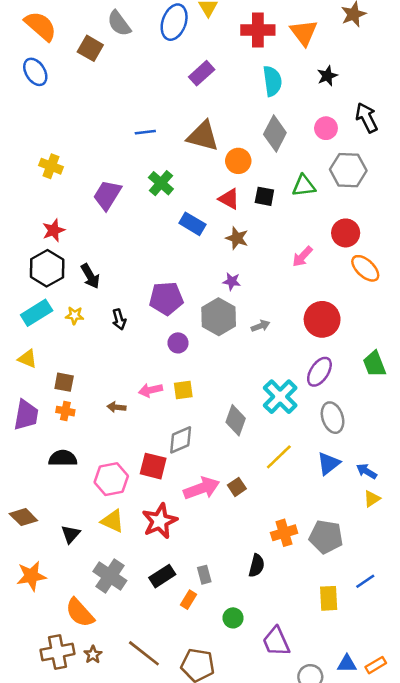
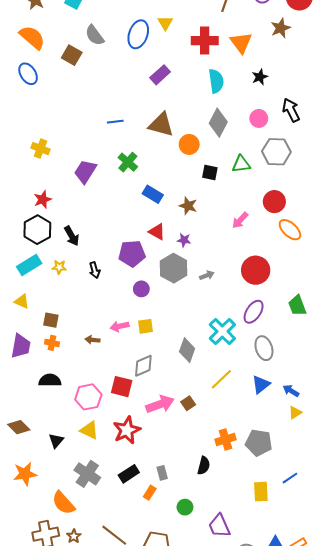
red triangle: (229, 199) -> (157, 232), moved

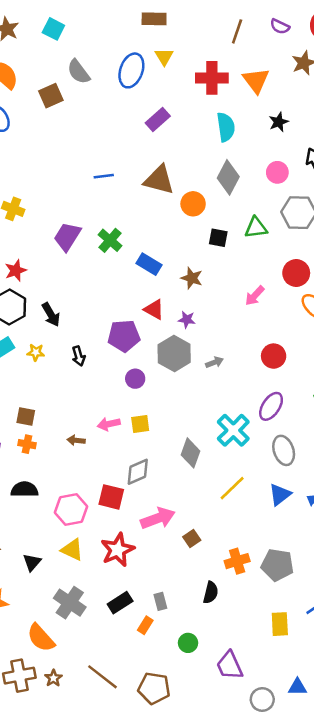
brown square: (72, 55) -> (51, 96), turned 36
green cross: (128, 162) -> (110, 240), moved
red circle: (256, 270) -> (274, 356), size x0.7
brown square: (188, 403) -> (192, 538), moved

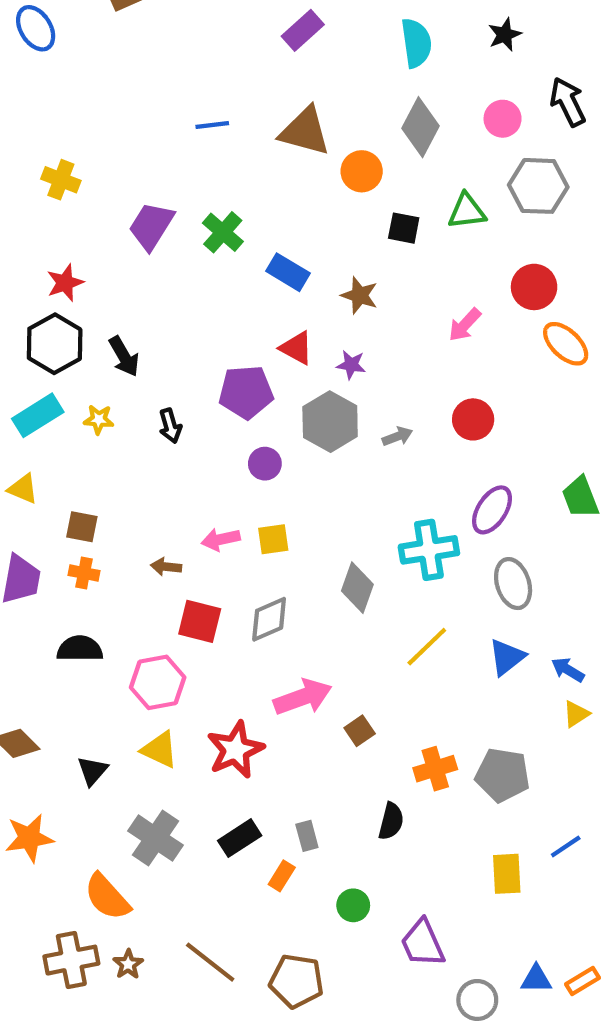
red circle: (274, 356) -> (473, 419), moved
cyan cross: (233, 430) -> (429, 550), turned 36
red square: (111, 497) -> (200, 621), moved

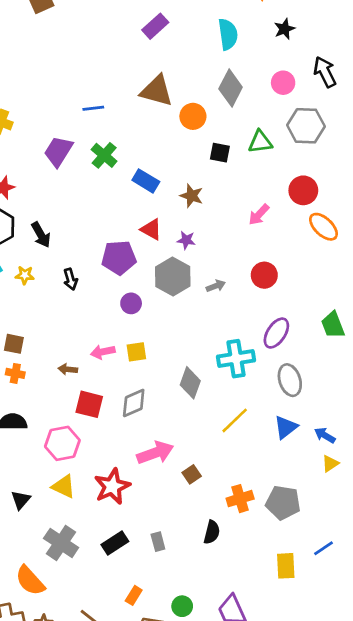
blue line: (212, 125) -> (93, 108), moved
orange rectangle: (282, 876) -> (134, 595), moved
green circle: (353, 905) -> (182, 606), moved

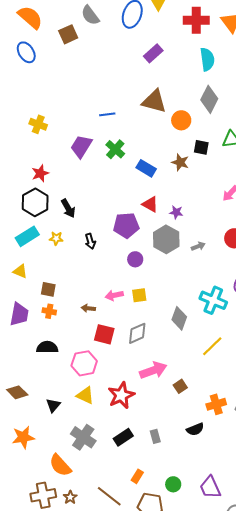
brown star: (192, 196) -> (180, 162), moved
cyan cross: (236, 359) -> (213, 300), turned 32
black semicircle: (212, 532) -> (195, 429), turned 54

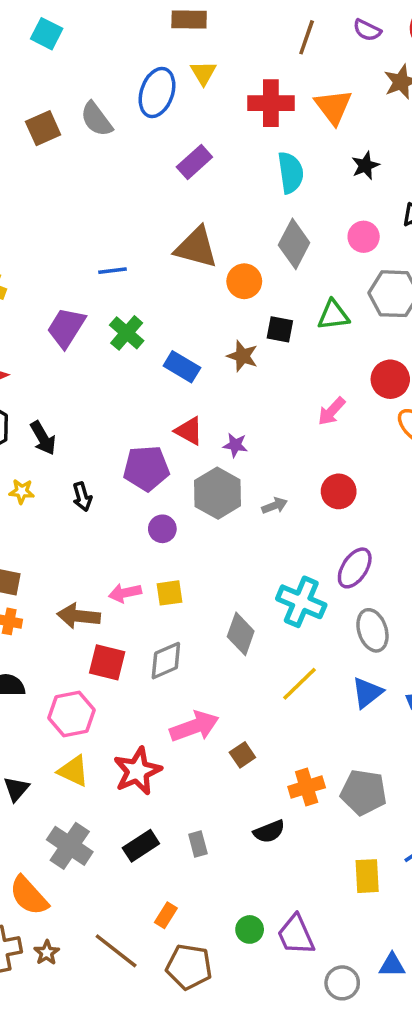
gray semicircle: (90, 15) -> (96, 119), moved
brown arrow: (88, 308) -> (79, 616), size x1.6
green circle: (173, 484) -> (250, 929), moved

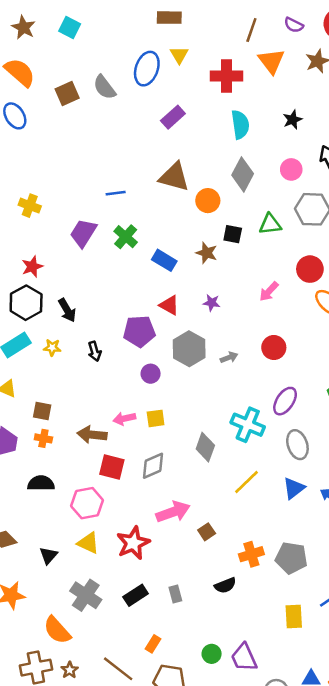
orange triangle: (333, 107) -> (271, 61), moved
purple star: (235, 445) -> (212, 303), moved

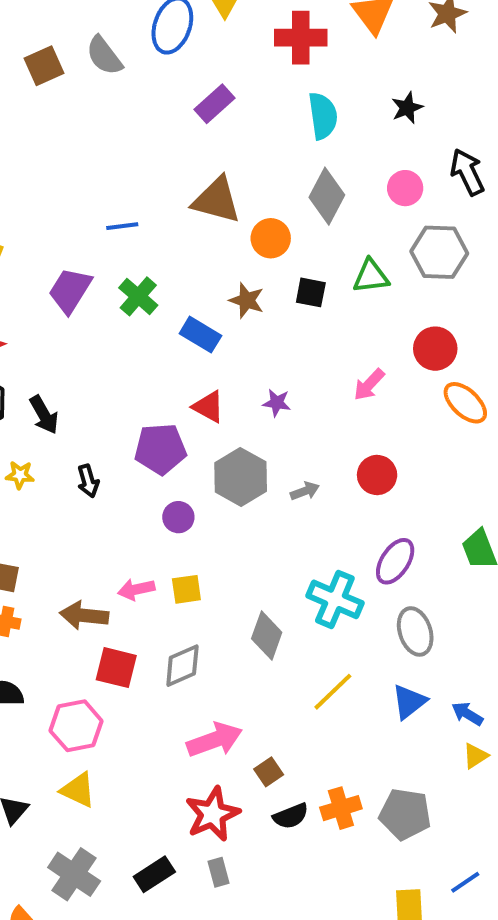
brown star: (207, 253) -> (247, 300), moved
red star: (133, 543) -> (213, 814), moved
black semicircle: (225, 585) -> (291, 816), moved

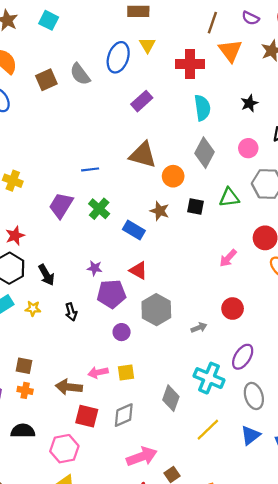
purple star: (277, 403) -> (95, 268), moved
gray arrow: (305, 491) -> (199, 328), moved

